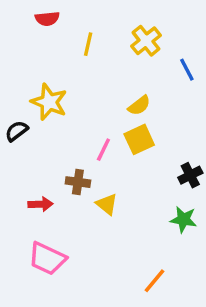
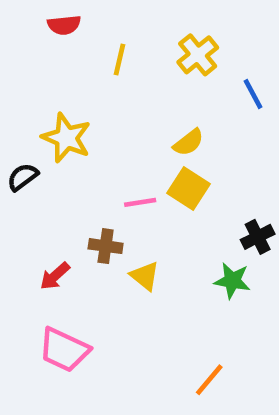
yellow square: (139, 139) -> (188, 188), turned -32
pink line: (103, 150) -> (140, 202), turned 55
red arrow: (40, 204) -> (55, 276), turned 140
green star: (183, 219) -> (232, 281), moved

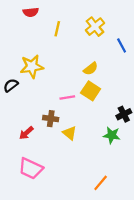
yellow star: (66, 138) -> (32, 66), turned -30

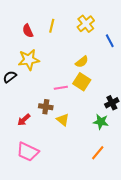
red semicircle: (31, 12) -> (28, 31), moved, turned 72
orange line: (101, 183) -> (98, 153), moved

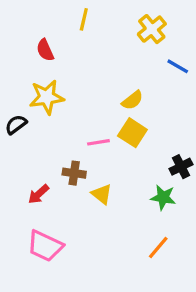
yellow cross: (86, 24) -> (152, 29), moved
yellow line: (52, 26) -> (84, 19), moved
blue line: (110, 41) -> (178, 66), turned -32

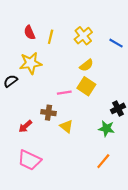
yellow line: (84, 19) -> (51, 37), moved
yellow cross: (152, 29) -> (83, 36), moved

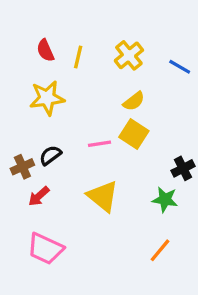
black semicircle: (11, 81) -> (50, 155), moved
brown cross: (48, 113) -> (22, 167), moved, turned -32
yellow triangle: (66, 126) -> (103, 196), size x1.5

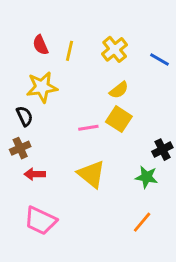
black semicircle: (50, 155) -> (25, 116), moved, turned 102
red arrow: (39, 196) -> (35, 174), turned 42

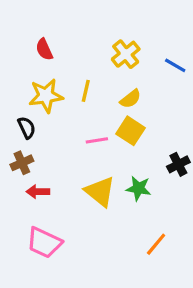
yellow line: (70, 51) -> (86, 91), moved
green star: (146, 177) -> (138, 188), moved

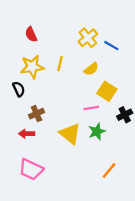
blue line: (175, 65) -> (111, 46), moved
yellow square: (130, 131) -> (107, 91), moved
pink line: (97, 140) -> (91, 108), moved
brown cross: (22, 163) -> (37, 114), moved
green star: (138, 188) -> (97, 131), turned -30

